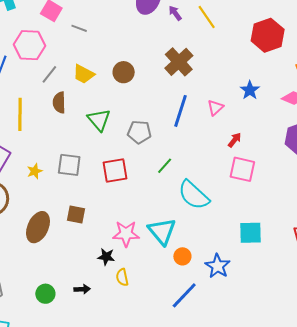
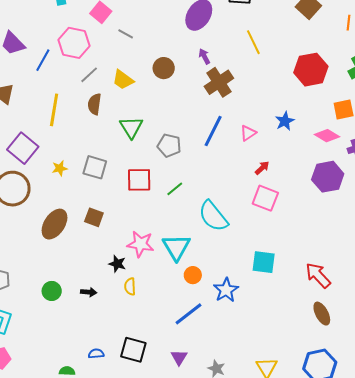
purple arrow: (175, 13) -> (204, 56), moved
brown circle: (124, 72) -> (164, 68), moved
green line: (165, 166) -> (175, 189), moved

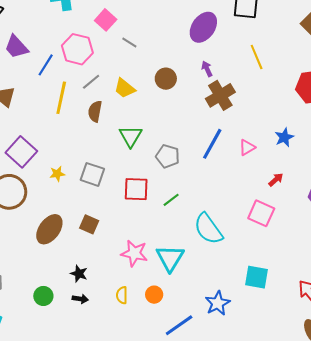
yellow line: (54, 110) -> (61, 98), moved
red arrow: (262, 168) -> (276, 180), moved
black star: (117, 264) -> (79, 274), moved
orange circle: (193, 275) -> (154, 295), moved

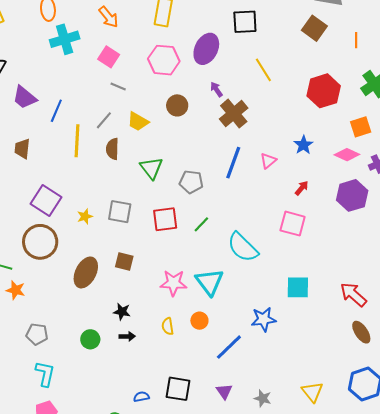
gray line: (129, 43) -> (118, 87), moved
pink hexagon: (77, 49) -> (164, 60), moved
blue star: (218, 303) -> (263, 319), turned 30

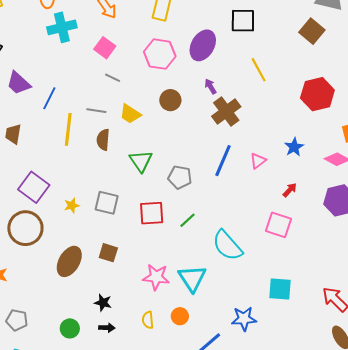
gray line: (104, 120) -> (96, 111), turned 54

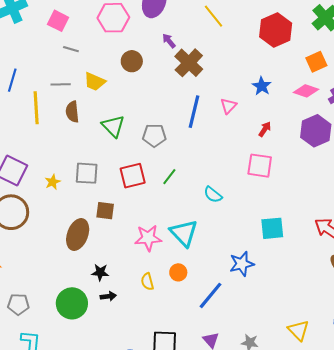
cyan semicircle: (227, 246) -> (213, 195), size x0.6
brown square: (108, 253) -> (105, 211), moved
brown ellipse: (69, 261) -> (78, 235), moved
green circle: (70, 328) -> (72, 303), size x1.6

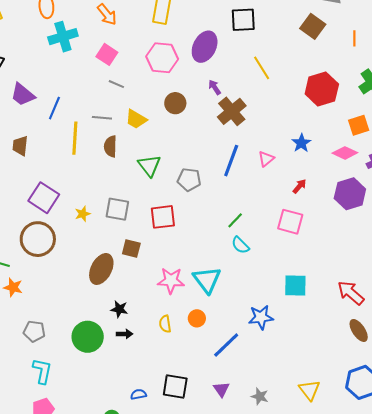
green line: (169, 177) -> (235, 220), moved

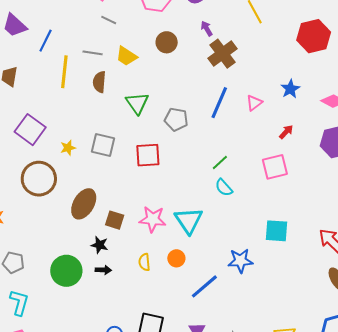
pink square: (290, 222) -> (275, 167), turned -32
brown circle: (38, 239) -> (39, 179), moved
brown square: (131, 248) -> (115, 220), moved

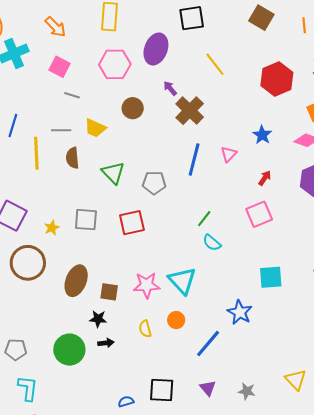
blue star: (240, 261) -> (240, 312), turned -30

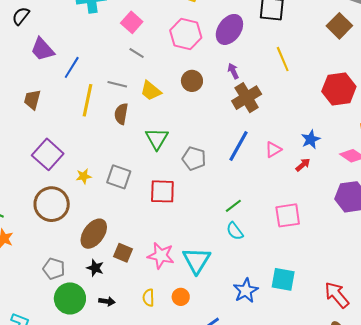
red arrow: (265, 178) -> (303, 165), moved
blue star: (240, 312) -> (246, 291), moved
black star: (98, 319) -> (95, 268), moved
gray pentagon: (16, 350) -> (54, 269), moved

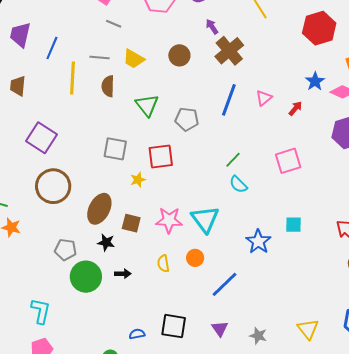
purple trapezoid: (42, 49) -> (20, 35), turned 64
brown circle: (192, 81) -> (179, 55), moved
blue star: (311, 139) -> (315, 81), moved
yellow star: (84, 176) -> (138, 180), moved
cyan square: (283, 279) -> (293, 225), size x0.7

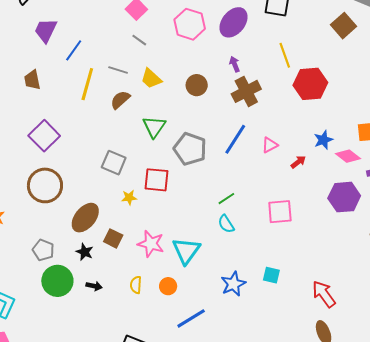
red hexagon: (319, 28) -> (310, 84), moved
brown trapezoid: (18, 86) -> (32, 80), turned -30
brown semicircle: (108, 86) -> (120, 100), turned 35
gray pentagon: (187, 119) -> (190, 149), size x1.4

